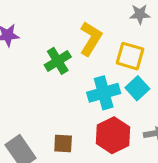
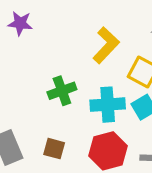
green cross: (58, 61) -> (62, 91), moved

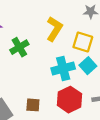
green cross: (62, 91) -> (19, 47), moved

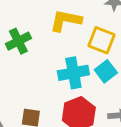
yellow L-shape: (54, 29) -> (66, 20), turned -115

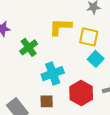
cyan cross: (73, 73) -> (53, 74), moved

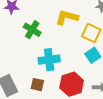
green cross: (29, 47) -> (32, 30), turned -36

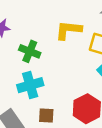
cyan cross: (49, 60) -> (30, 85), moved

